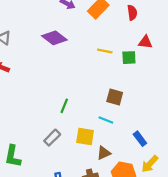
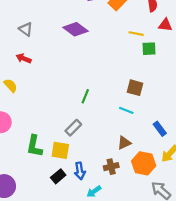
red triangle: (145, 42) -> (165, 25), moved
yellow line: (105, 51) -> (136, 34), moved
yellow square: (85, 136) -> (60, 150), moved

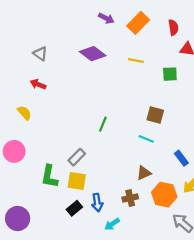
yellow line: (136, 34) -> (136, 60), moved
gray rectangle: (73, 128) -> (77, 157), moved

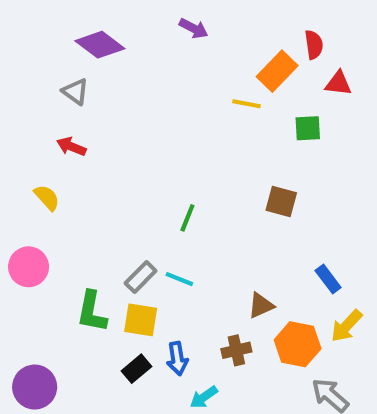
orange rectangle: (138, 23) -> (277, 71), moved
purple diamond: (93, 54) -> (100, 45), moved
cyan line: (146, 139) -> (179, 279), moved

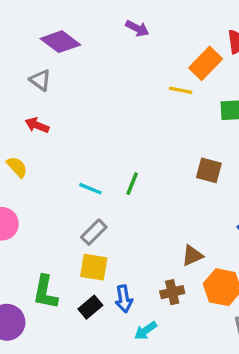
cyan line: (179, 279) -> (90, 189), moved
green L-shape: (92, 312) -> (45, 292), moved

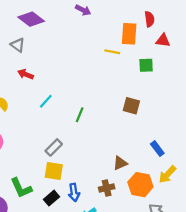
orange rectangle: (206, 63) -> (129, 34), turned -40
red arrow: (37, 125) -> (26, 74), moved
cyan line: (90, 189) -> (46, 101), moved, turned -70
green L-shape: (45, 292) -> (21, 188), turned -35

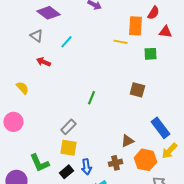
red semicircle: (149, 19) -> (153, 13), turned 40
cyan line: (46, 101) -> (66, 42), moved
blue rectangle: (157, 149) -> (160, 128), size x1.5

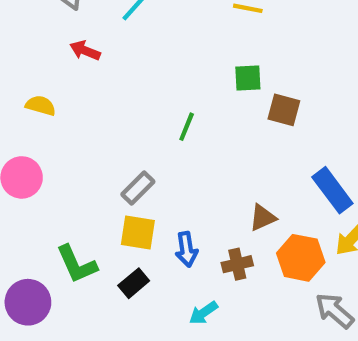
green square: (150, 54) -> (248, 78), moved
yellow semicircle: (22, 88) -> (41, 106), turned -32
blue arrow: (86, 167) -> (187, 249), moved

